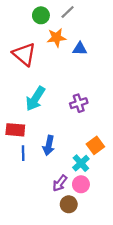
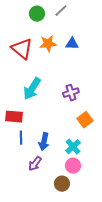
orange star: (56, 38) -> (48, 44), moved
blue arrow: (49, 145) -> (44, 142), moved
orange square: (95, 145) -> (85, 120), moved
purple arrow: (60, 183) -> (35, 164), moved

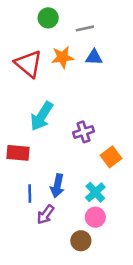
gray line: (61, 11) -> (85, 28), moved, turned 32
purple cross: (71, 93) -> (84, 132), moved
blue line: (21, 138) -> (30, 194), moved

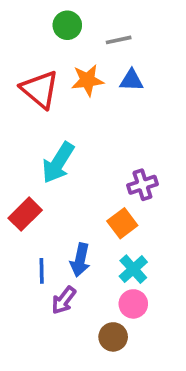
purple cross: (84, 132) -> (142, 185), moved
red rectangle: (18, 153) -> (25, 214), turned -50
orange square: (111, 157) -> (122, 223), moved

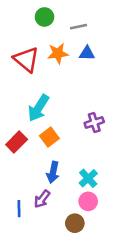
orange square: (122, 223) -> (49, 137), moved
blue line: (42, 271) -> (19, 209), moved

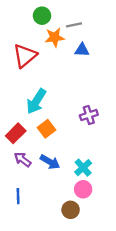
orange star: (58, 53) -> (55, 37), moved
red triangle: (26, 59) -> (25, 56), turned 40
blue arrow: (53, 172) -> (50, 162), turned -72
purple arrow: (42, 199) -> (23, 160), moved, turned 90

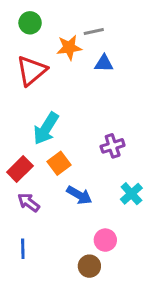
green circle: (42, 16) -> (30, 23), moved
blue arrow: (50, 162) -> (79, 195), moved
cyan cross: (83, 168) -> (131, 194), moved

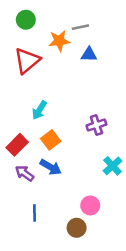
cyan arrow: (46, 129) -> (39, 110), size x0.7
blue arrow: (79, 195) -> (51, 167), moved
blue line: (23, 249) -> (34, 213), moved

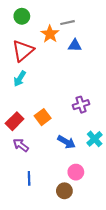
orange star: (59, 41) -> (50, 34), turned -30
cyan arrow: (39, 110) -> (20, 79), moved
blue arrow: (51, 167) -> (66, 142), moved

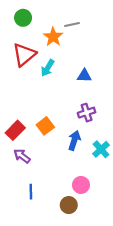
blue triangle: (75, 45) -> (84, 76), moved
cyan arrow: (20, 79) -> (48, 68), moved
blue arrow: (66, 142) -> (74, 140), moved, turned -102

